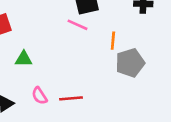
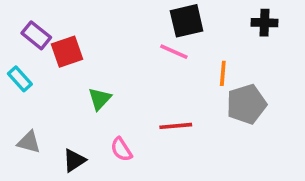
green triangle: (24, 59) -> (100, 99), turned -48
red line: (71, 98) -> (176, 126), moved

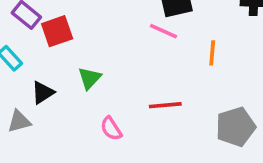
gray pentagon: (246, 104) -> (236, 127), moved
gray triangle: (29, 142) -> (19, 121), turned -30
black triangle: (74, 160) -> (43, 93), moved

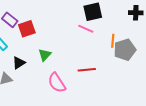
gray pentagon: (236, 127) -> (125, 50), moved
pink semicircle: (111, 129) -> (57, 83), size x1.5

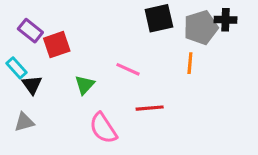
pink line: (86, 29) -> (128, 69), moved
gray pentagon: (125, 50) -> (201, 28), moved
black triangle: (19, 63) -> (32, 85), moved, turned -32

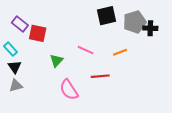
black cross: (226, 20) -> (150, 28), moved
red square: (57, 45) -> (38, 33), turned 30
orange line: (190, 63) -> (120, 52), moved, turned 64
black triangle: (32, 85) -> (15, 67), moved

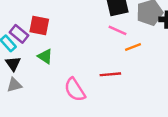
purple rectangle: (20, 24) -> (19, 34), moved
pink line: (86, 50) -> (118, 30), moved
green triangle: (56, 61) -> (45, 56), moved, turned -40

